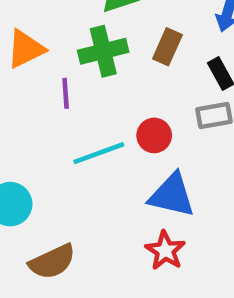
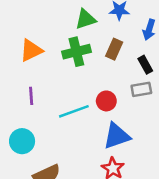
purple line: (66, 93) -> (31, 96), moved
blue triangle: (172, 195) -> (117, 136), turned -32

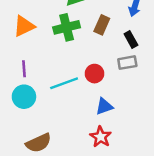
blue triangle: (117, 136) -> (104, 106), size x0.7
cyan circle: (22, 141) -> (24, 97), moved

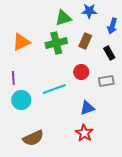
gray rectangle: (127, 63) -> (106, 81), moved
purple line: (24, 69) -> (13, 78), moved
red circle: (95, 74) -> (81, 72), moved

